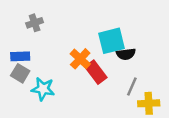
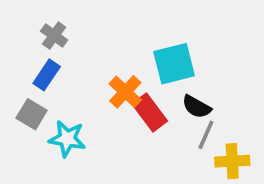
gray cross: (35, 23) -> (54, 36), turned -35
black semicircle: (126, 54) -> (197, 107), moved, turned 36
blue rectangle: (20, 56) -> (47, 75), moved, turned -54

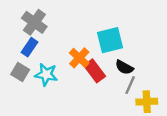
gray cross: (54, 36) -> (34, 22), size x1.5
cyan star: (67, 139) -> (46, 74), moved

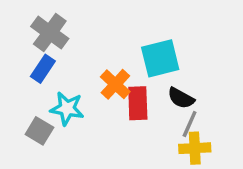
red rectangle: (95, 71) -> (138, 103), turned 35
gray square: (20, 72) -> (39, 131), moved
yellow cross: (147, 102) -> (195, 148), moved

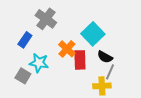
gray cross: (50, 33) -> (46, 19), moved
cyan square: (160, 58) -> (93, 34), turned -30
yellow cross: (195, 148) -> (102, 86), moved

